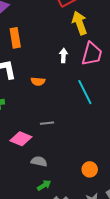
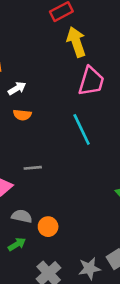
white arrow: (63, 56) -> (17, 88), moved, turned 56
orange circle: (90, 169) -> (48, 227), moved
green arrow: (44, 185) -> (17, 244), moved

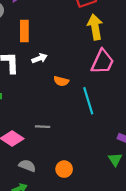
orange semicircle: (22, 115) -> (61, 81), moved
orange circle: (48, 227) -> (64, 169), moved

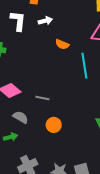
gray line: (43, 127) -> (42, 98), moved

